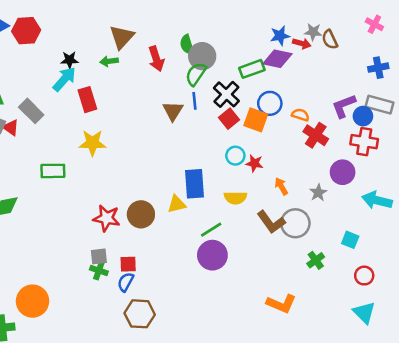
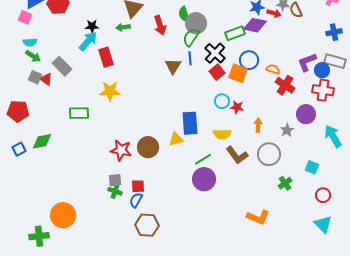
orange arrow: (281, 186) -> (258, 125), turned 32
cyan arrow: (377, 200) -> (333, 136), turned 45
brown L-shape: (271, 222) -> (237, 155), moved

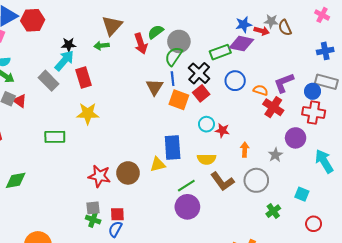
green semicircle: (184, 14) -> (156, 32), moved, turned 70
purple L-shape: (307, 62) -> (284, 83), moved
gray rectangle: (62, 66) -> (48, 81), moved
orange square: (238, 73) -> (179, 100), moved
green diamond: (42, 141) -> (16, 180), moved

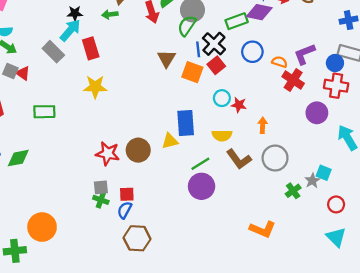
blue line: (173, 79) -> (198, 49), moved
green rectangle: (55, 137) -> (44, 112), moved
gray star: (275, 155) -> (312, 181), moved

